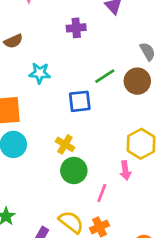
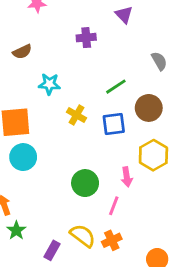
brown circle: (137, 81) -> (149, 108), moved
blue square: (80, 101) -> (114, 124), moved
yellow cross: (65, 144) -> (77, 115), moved
pink arrow: (125, 170) -> (127, 177), moved

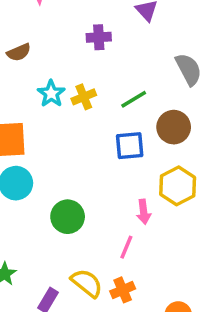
gray semicircle: (159, 61) -> (189, 69), size x1.4
cyan star: (49, 84) -> (51, 94), turned 30
yellow cross: (77, 115) -> (84, 97), moved, turned 36
green circle: (85, 183) -> (68, 217), moved

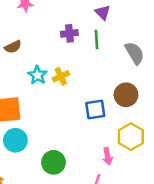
green line: (134, 99) -> (96, 40), moved, turned -60

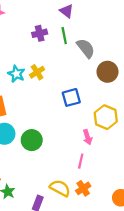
gray semicircle: (135, 53) -> (86, 48), moved
brown circle: (126, 95) -> (107, 72), moved
green circle: (54, 162) -> (32, 140), moved

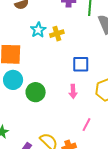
pink arrow: (87, 137) -> (73, 91), moved
pink line: (81, 161) -> (87, 125), moved

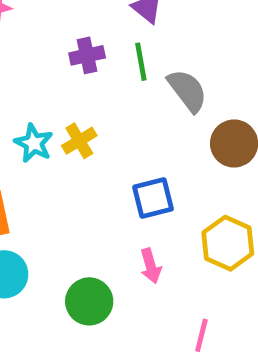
green circle: (36, 92) -> (89, 301), moved

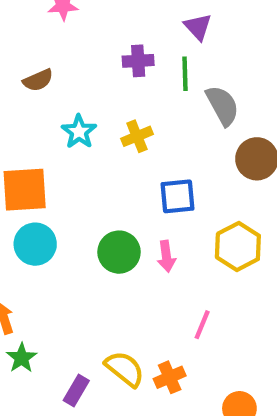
yellow cross: (79, 141) -> (137, 136), moved
green circle: (89, 301) -> (119, 252), moved

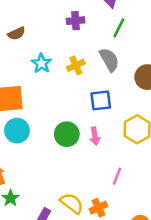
green line: (185, 74) -> (119, 28), moved, turned 30
gray semicircle: (222, 106) -> (109, 60), moved

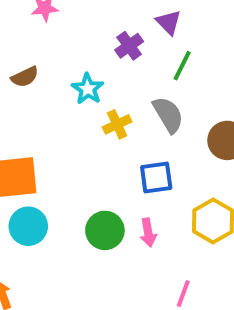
purple cross: (76, 21) -> (129, 46), moved, turned -30
cyan star: (41, 63) -> (88, 89), moved

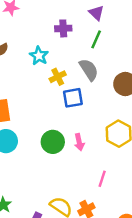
purple triangle: (168, 22) -> (96, 13), moved
purple cross: (129, 46) -> (63, 28), turned 35
blue square: (156, 178) -> (73, 98), moved

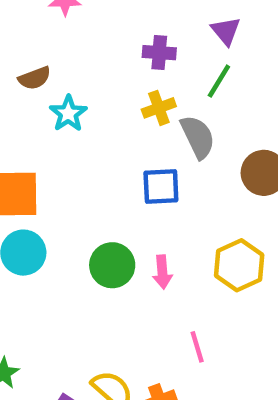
cyan star: (39, 56) -> (68, 114), moved
yellow cross: (58, 77) -> (159, 108), moved
pink line: (102, 179) -> (197, 347), turned -42

